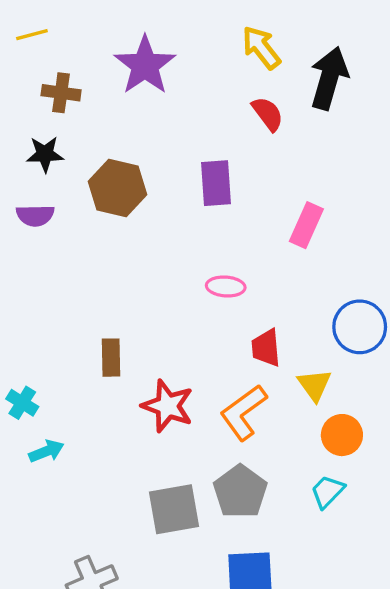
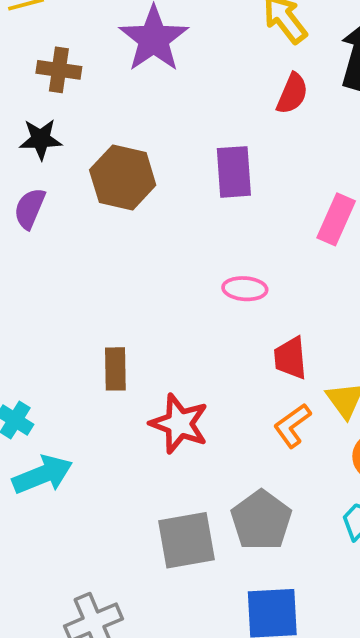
red semicircle: (268, 114) -> (292, 94), turned 60
purple semicircle: (35, 215) -> (30, 208), turned 114
orange L-shape: (243, 412) -> (292, 425), moved, size x0.7
cyan arrow: (46, 451) -> (42, 475), size x1.5

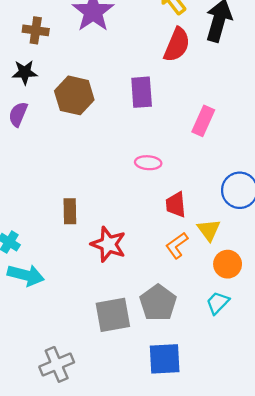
red semicircle: (292, 94) -> (177, 45), size x1.4
cyan arrow: (42, 475) -> (26, 275), turned 36

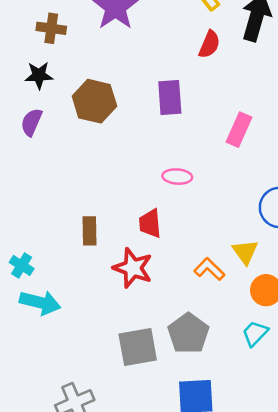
red semicircle: (177, 45) -> (209, 44), size x0.7
red trapezoid: (176, 205) -> (150, 223), moved
orange L-shape: (177, 245) -> (209, 269), turned 80

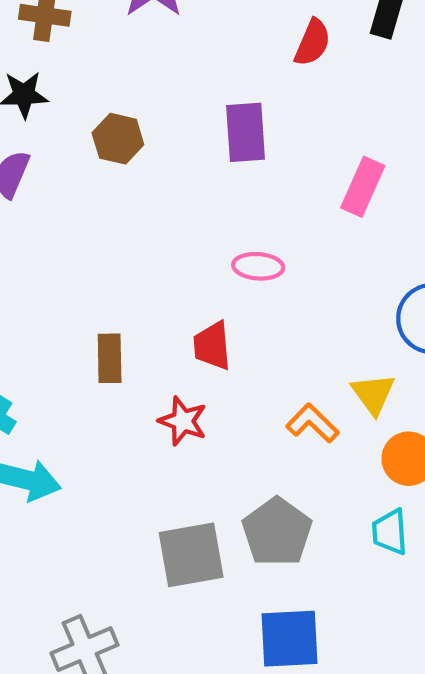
brown hexagon: (94, 101) -> (118, 139), size x0.7
red star: (133, 268) -> (183, 421), size x0.7
cyan trapezoid: (255, 333) -> (390, 532), turned -48

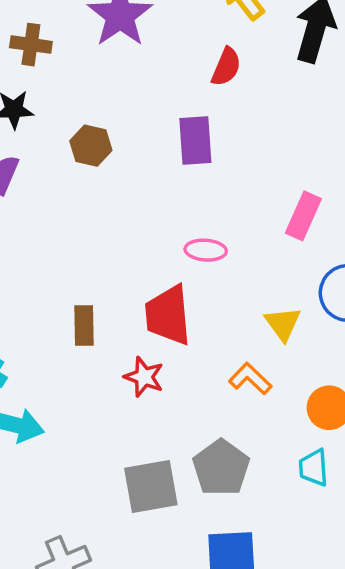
red semicircle: (313, 42) -> (226, 67), moved
pink rectangle: (363, 187) -> (303, 216), moved
red trapezoid: (212, 346) -> (168, 315), size x1.5
yellow triangle: (373, 394) -> (283, 324), moved

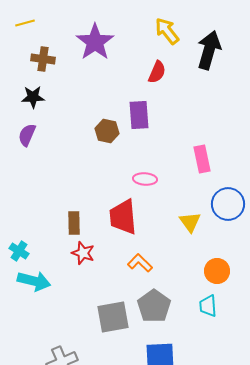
brown hexagon: (91, 146) -> (107, 131), moved
pink rectangle: (303, 216) -> (202, 159), turned -36
red star: (144, 377) -> (83, 253), moved
orange L-shape: (250, 379) -> (140, 263), moved

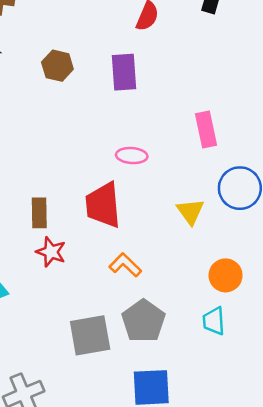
brown hexagon: (107, 131) -> (57, 66), moved

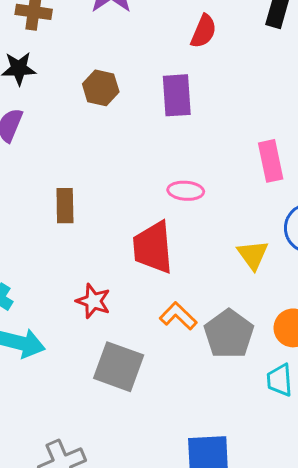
brown rectangle: (39, 213) -> (65, 206), moved
gray pentagon: (143, 321) -> (229, 334), moved
gray square: (90, 335) -> (119, 367), moved, turned 30

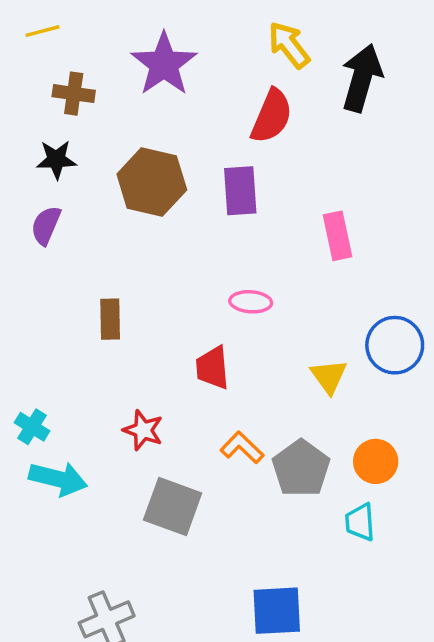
red semicircle: (204, 31) -> (272, 116), size x1.4
brown hexagon: (101, 88) -> (152, 182), size x1.6
pink rectangle: (271, 161) -> (337, 236), moved
red trapezoid: (153, 247) -> (213, 368), size x0.7

